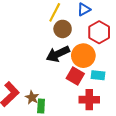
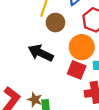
black arrow: (58, 54) -> (41, 53), moved, turned 60

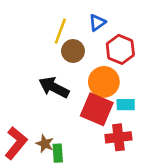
red square: (77, 70) -> (97, 109), size x1.4

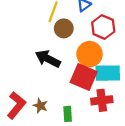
cyan rectangle: (126, 105) -> (108, 73), size x1.6
green rectangle: (58, 153) -> (68, 114), moved

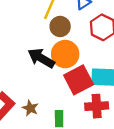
orange circle: (90, 54) -> (65, 54), moved
red square: (84, 77) -> (79, 80), turned 36

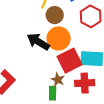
brown star: (30, 108) -> (58, 80), moved

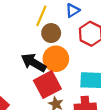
red square: (70, 61) -> (47, 85), moved

